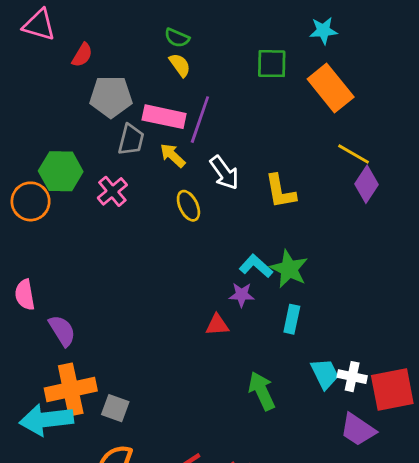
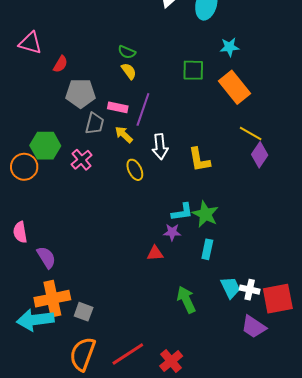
pink rectangle: (164, 117) -> (118, 107), size x0.7
white arrow: (224, 173) -> (160, 147), turned 30
cyan L-shape: (256, 266) -> (182, 212), turned 130

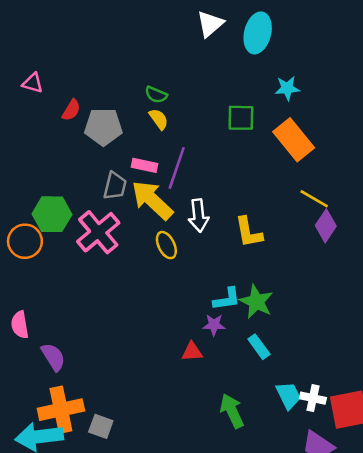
pink triangle: (30, 43) -> (33, 83), size x0.7
gray pentagon: (81, 93) -> (103, 127), moved
yellow arrow: (124, 135) -> (152, 200), size x1.8
pink cross: (82, 160) -> (98, 232), size x1.6
cyan rectangle: (207, 249) -> (259, 347), turned -48

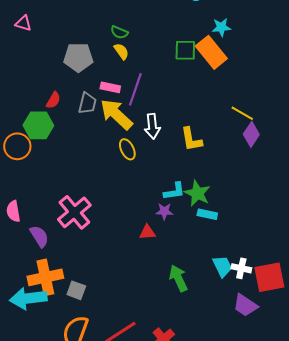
red semicircle: (71, 110) -> (53, 100), moved
orange rectangle: (294, 140) -> (211, 52), moved
pink cross: (98, 232) -> (74, 212), moved
cyan rectangle: (259, 347) -> (207, 214), moved, turned -42

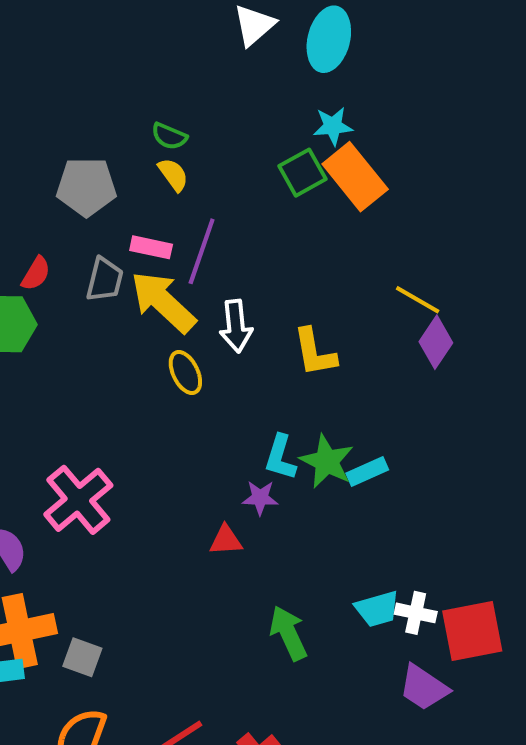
cyan star: (221, 27) -> (333, 126), moved
green square: (185, 50) -> (303, 173), turned -30
cyan L-shape: (174, 191) -> (280, 457), turned 115
cyan rectangle: (207, 214) -> (367, 471), moved, turned -36
cyan trapezoid: (222, 266) -> (377, 609), turned 100

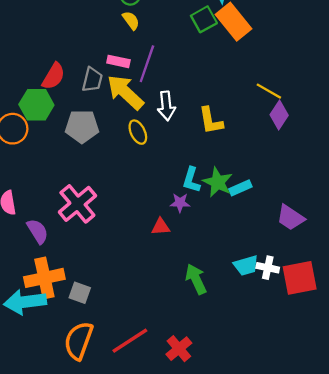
gray pentagon: (86, 187) -> (82, 126), moved
red semicircle: (36, 274) -> (54, 76), size x1.4
purple trapezoid: (424, 688) -> (291, 218), moved

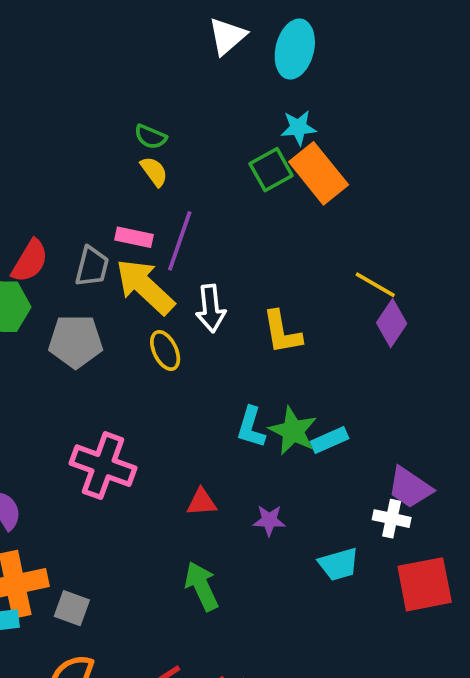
purple star: (180, 203) -> (269, 520), moved
pink cross: (77, 204) -> (103, 466), moved, turned -30
white cross: (268, 268) -> (392, 519), moved
green arrow: (196, 279) -> (202, 586), moved

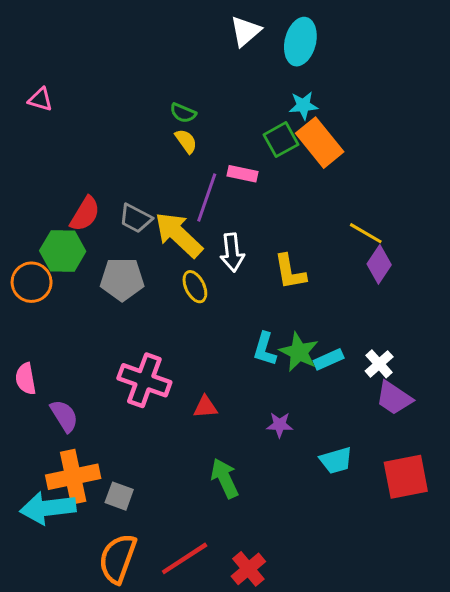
pink rectangle: (134, 237) -> (242, 174), moved
gray trapezoid: (92, 266) -> (136, 218), turned 104
red triangle: (202, 502) -> (205, 407), moved
white cross: (392, 519) -> (379, 364), moved, turned 36

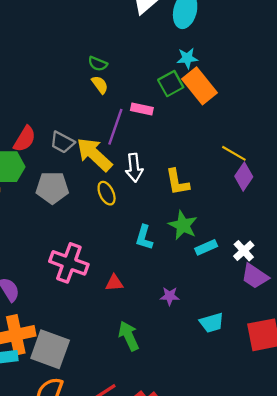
cyan L-shape: (265, 349) -> (144, 237), moved
green star: (299, 352) -> (183, 225), moved
gray square: (119, 496) -> (50, 349), size x1.8

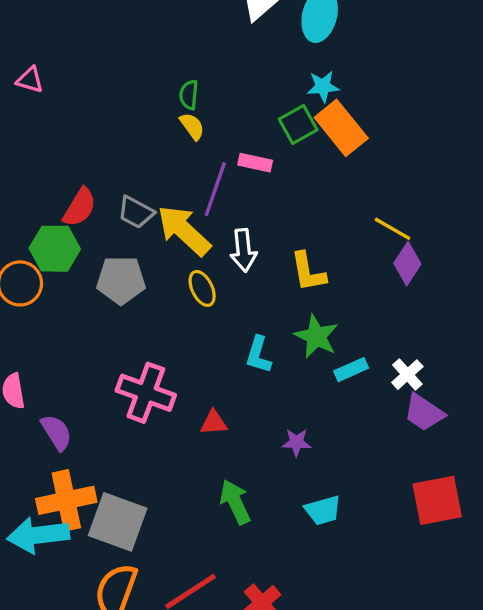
green semicircle: (98, 64) -> (189, 95), turned 72
cyan trapezoid: (212, 323) -> (323, 510), moved

